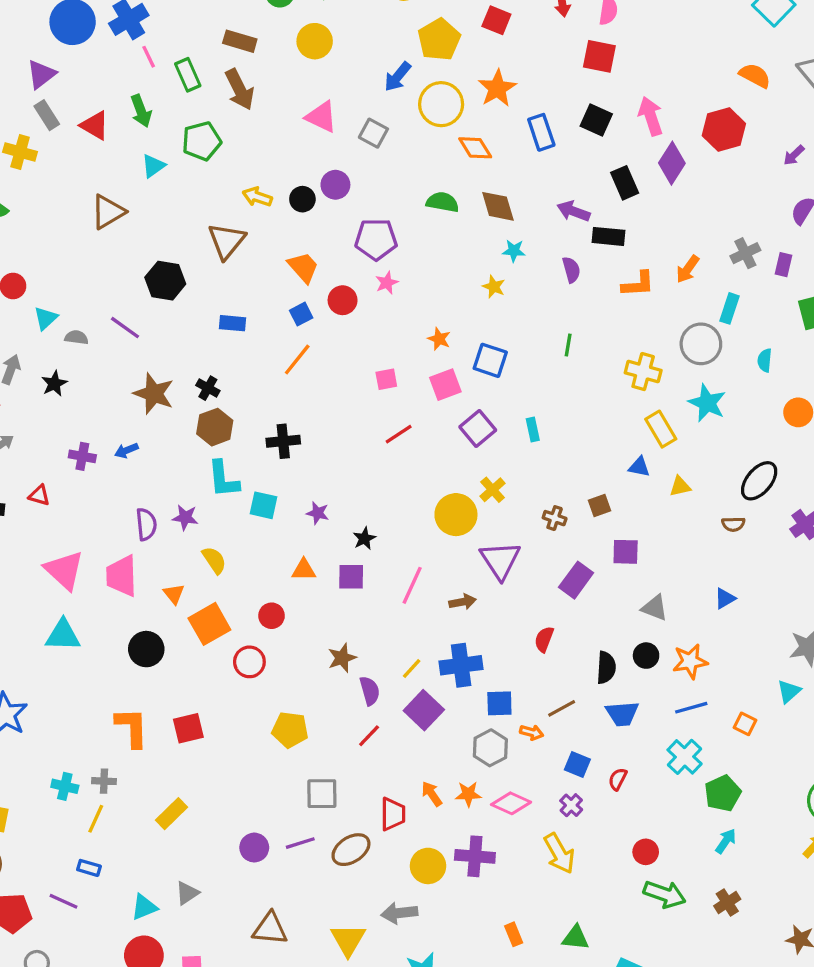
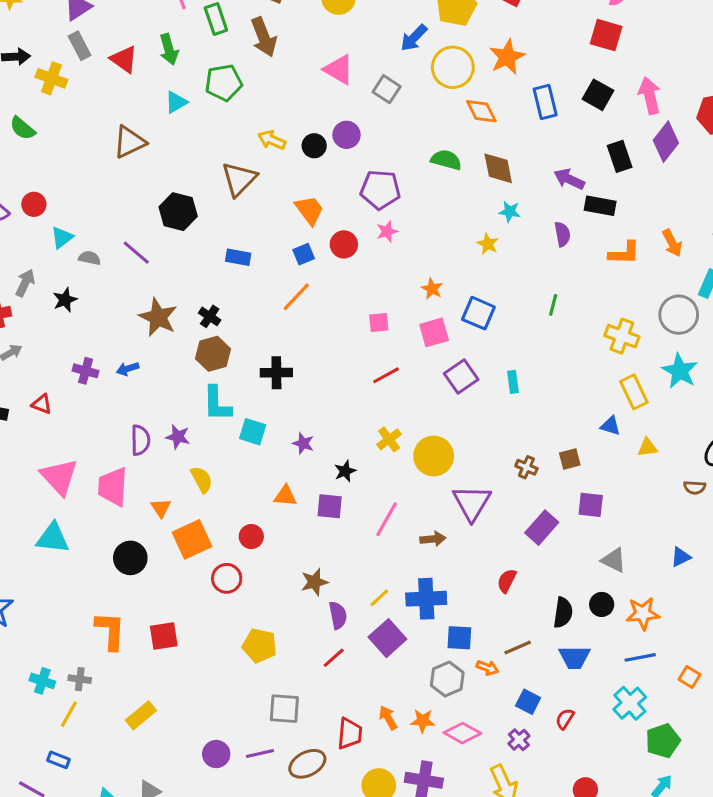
orange arrow: (688, 269) -> (672, 243), turned -68
yellow cross: (493, 490) -> (389, 439), moved

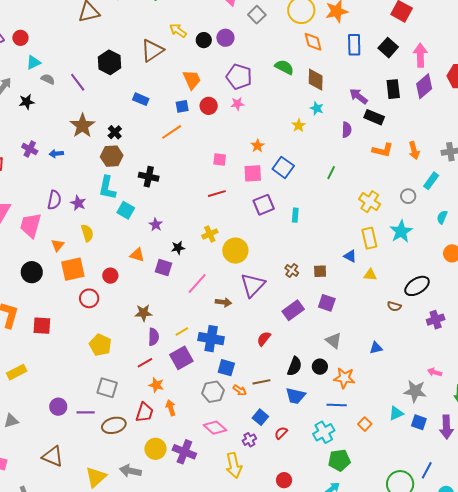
gray circle: (679, 315) -> (408, 196), size x0.6
orange star: (423, 721) -> (156, 385), moved

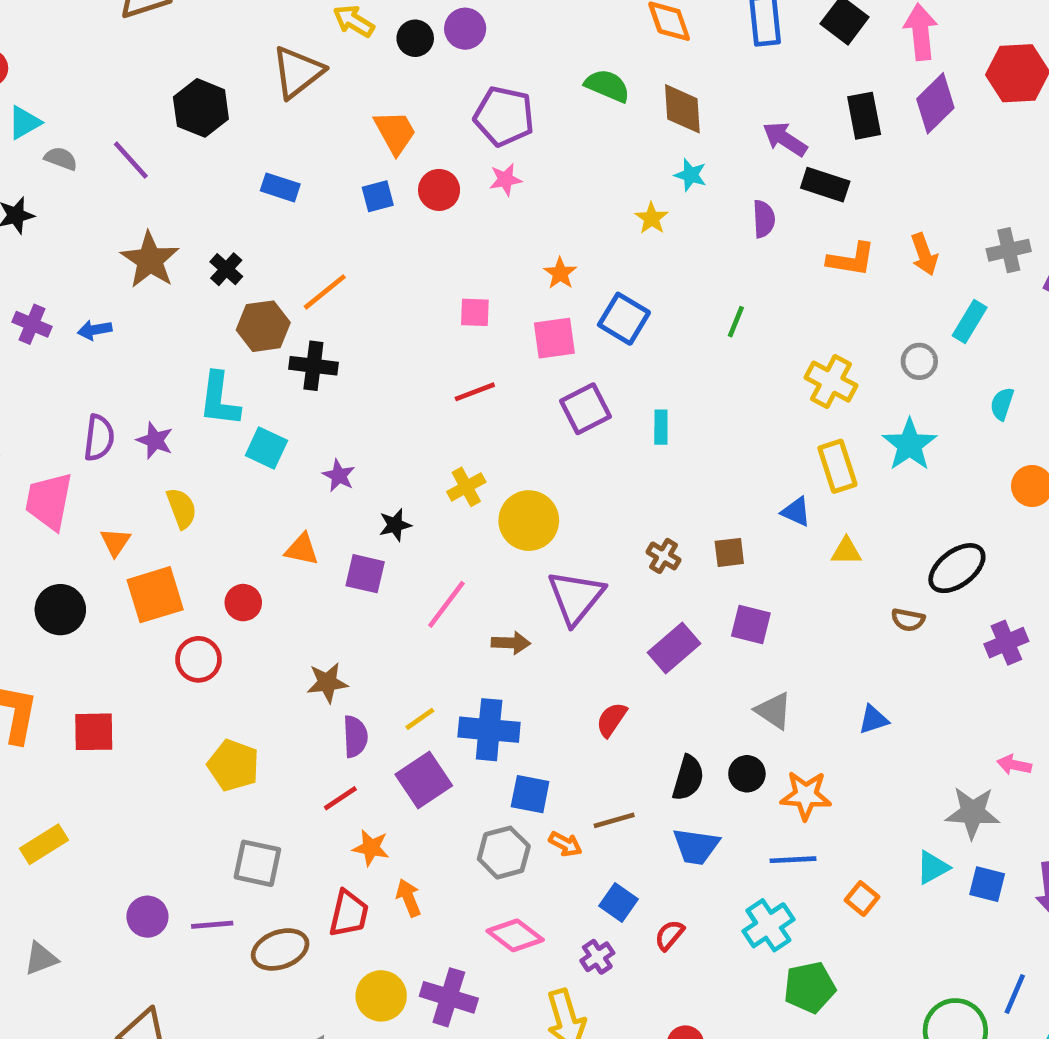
orange line: (172, 132) -> (325, 292), moved
brown hexagon: (112, 156) -> (263, 326), moved

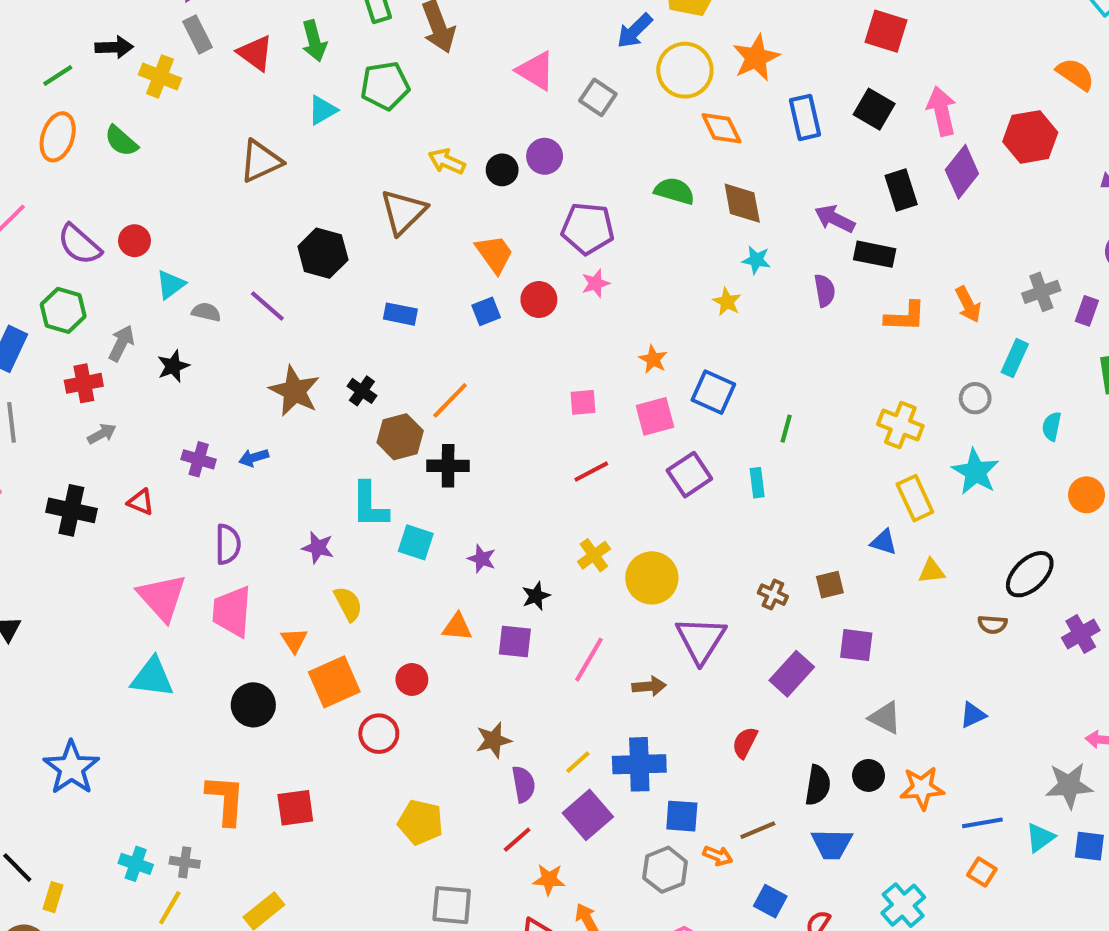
green line: (736, 322) -> (786, 429), moved
purple semicircle: (99, 438) -> (228, 544), moved
blue line: (793, 860) -> (982, 823), moved

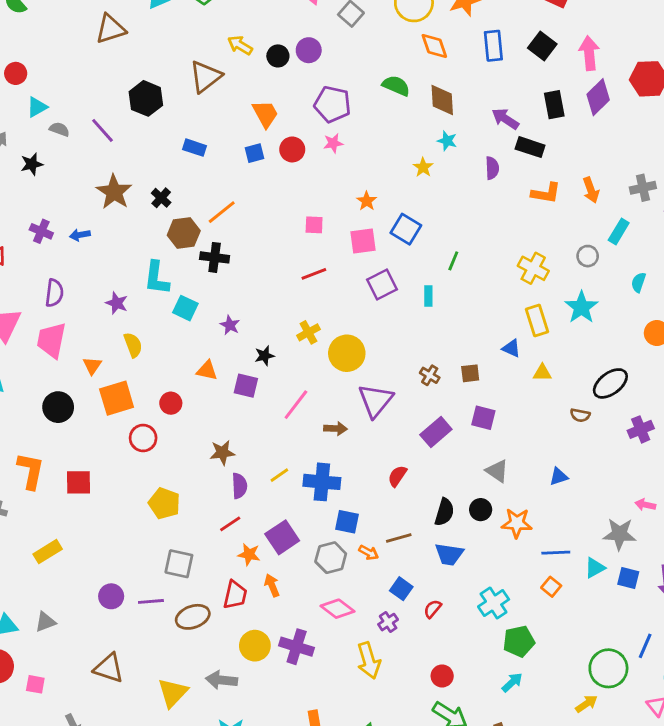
purple square: (588, 815) -> (282, 537), moved

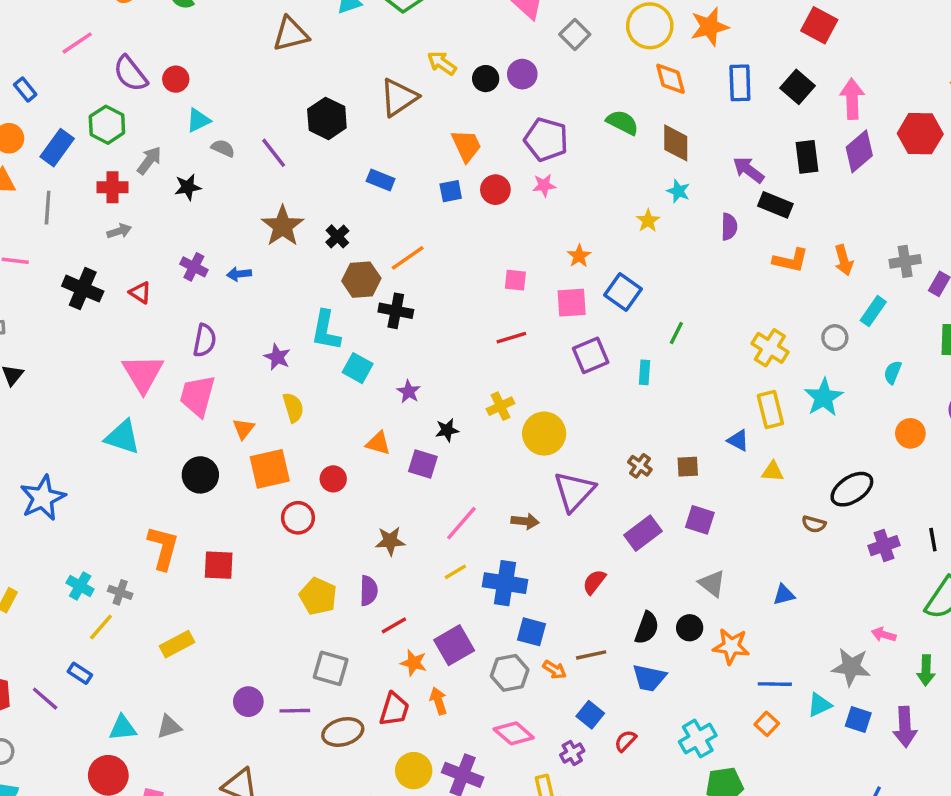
pink line: (296, 405) -> (461, 523), moved
purple semicircle: (239, 486) -> (369, 591), moved

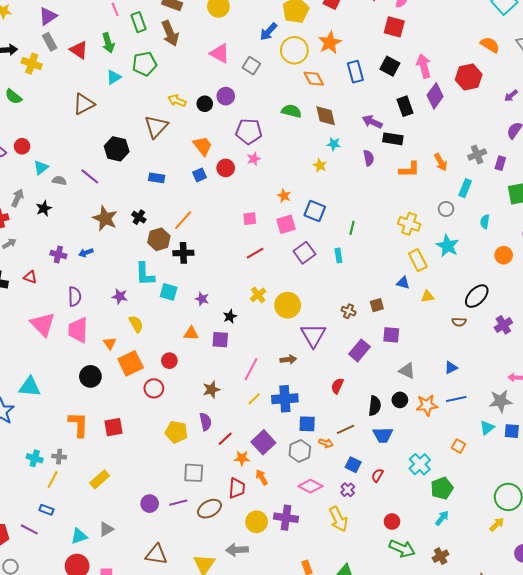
cyan triangle: (122, 437) -> (30, 387), moved
blue line: (775, 684) -> (456, 399), moved

